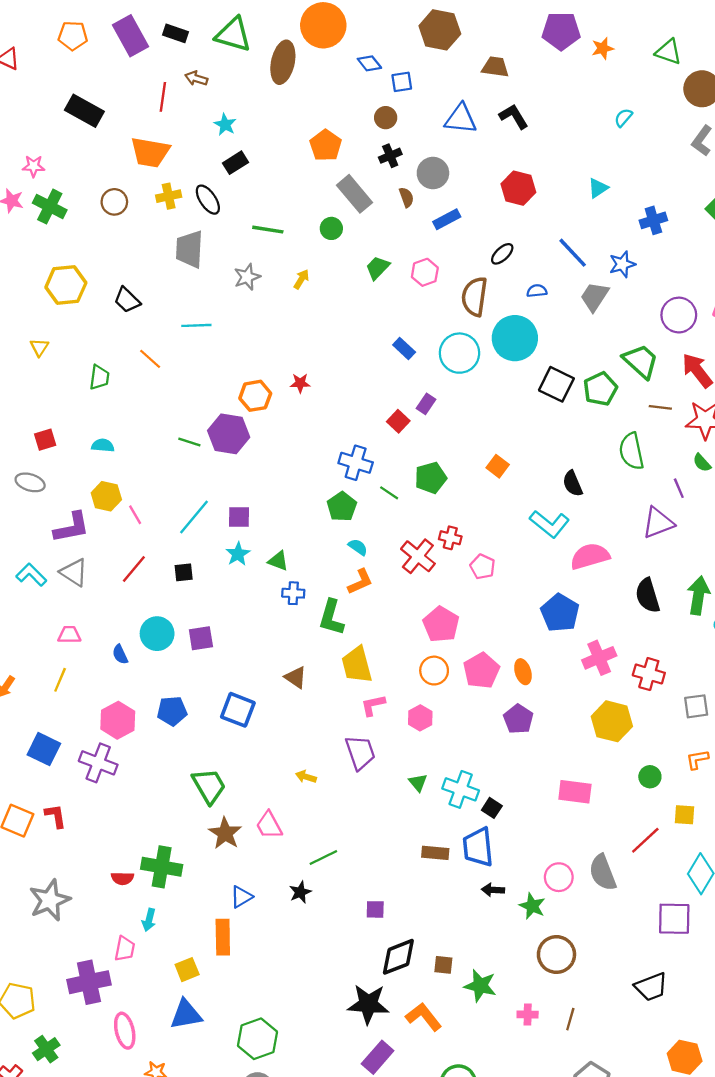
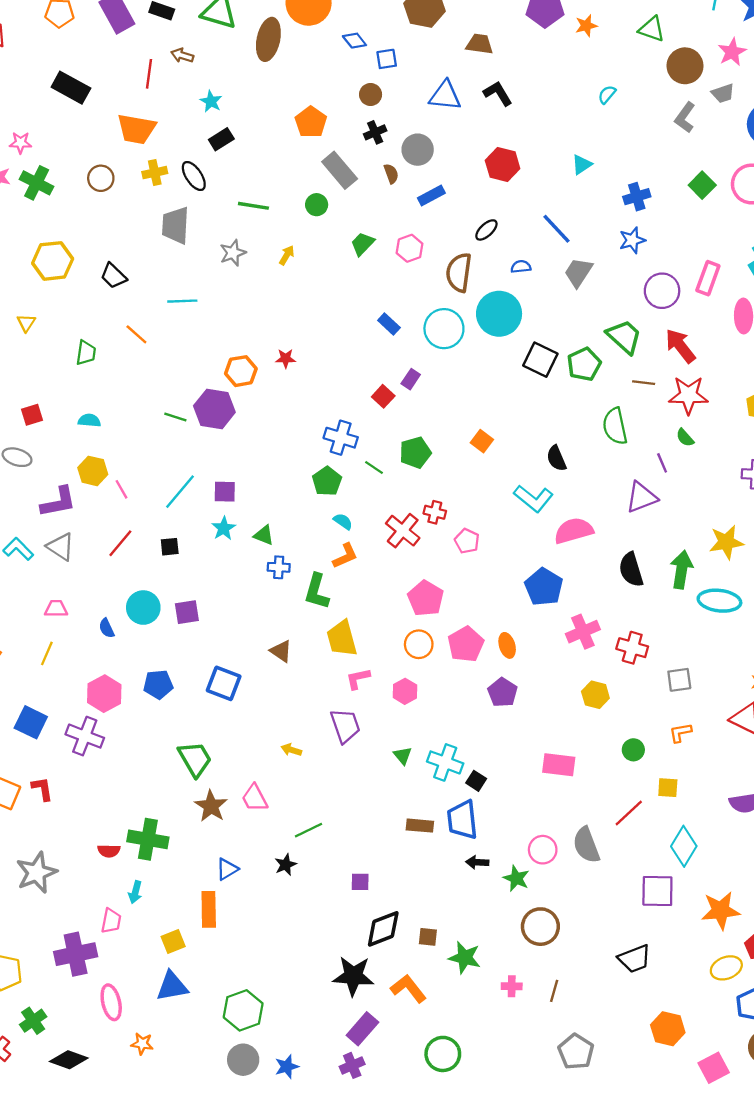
blue star: (622, 264) -> (632, 240), moved
yellow hexagon: (612, 721) -> (595, 695), size x0.7

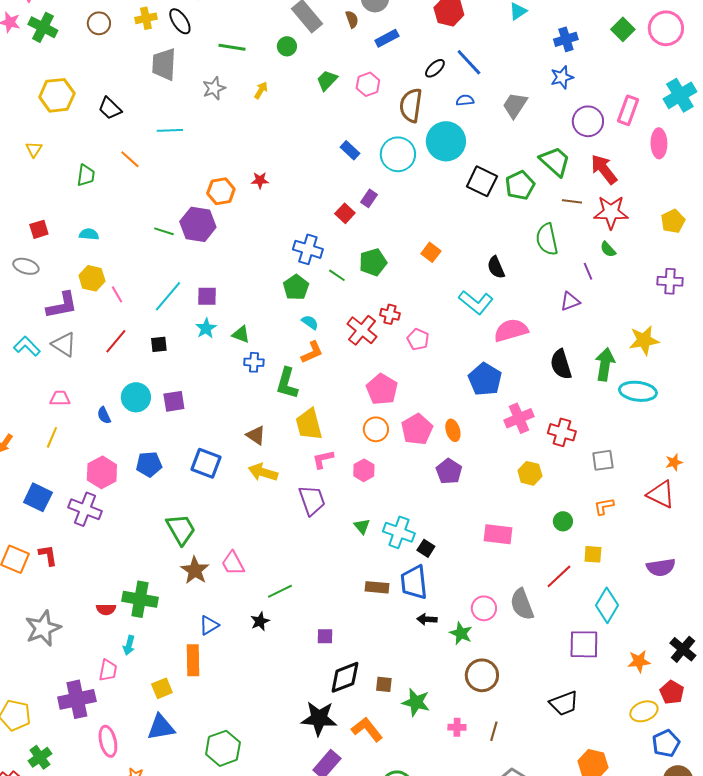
blue line: (556, 229) -> (469, 62), moved
purple triangle: (641, 497) -> (570, 301), size x0.7
yellow arrow: (291, 750) -> (263, 472), moved, size x1.6
orange star: (721, 911) -> (639, 661), size x0.7

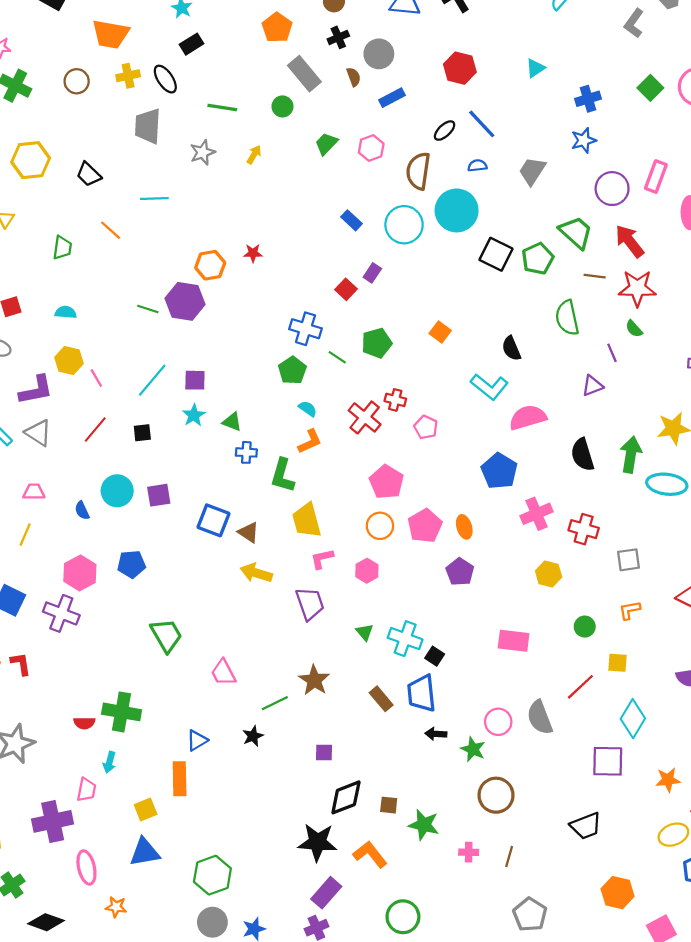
blue square: (206, 463) -> (213, 520), moved
brown star: (195, 570) -> (314, 680), moved
brown rectangle: (377, 587) -> (381, 699), turned 45

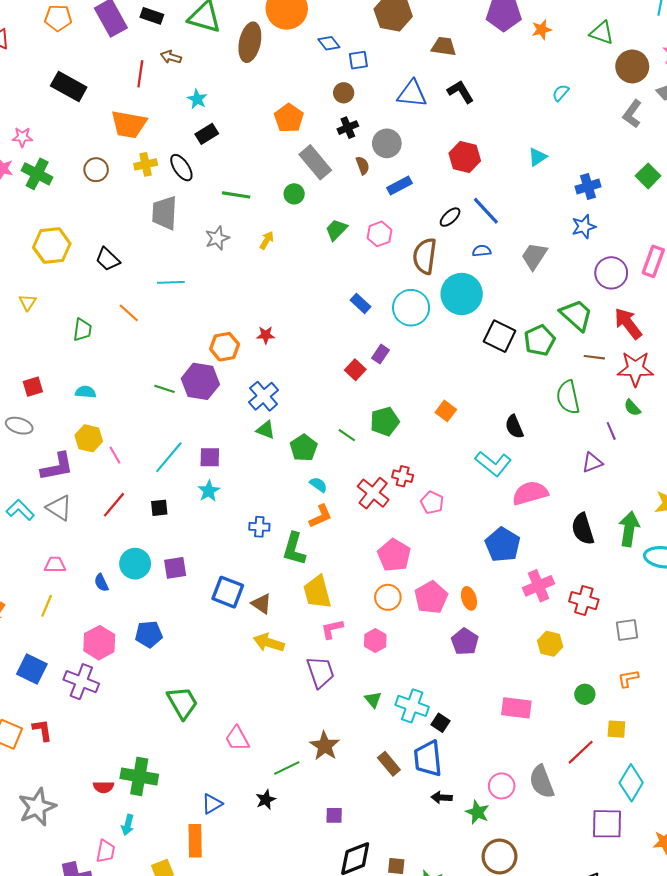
blue cross: (305, 329) -> (264, 396), moved, turned 32
green triangle: (232, 422) -> (266, 430), moved

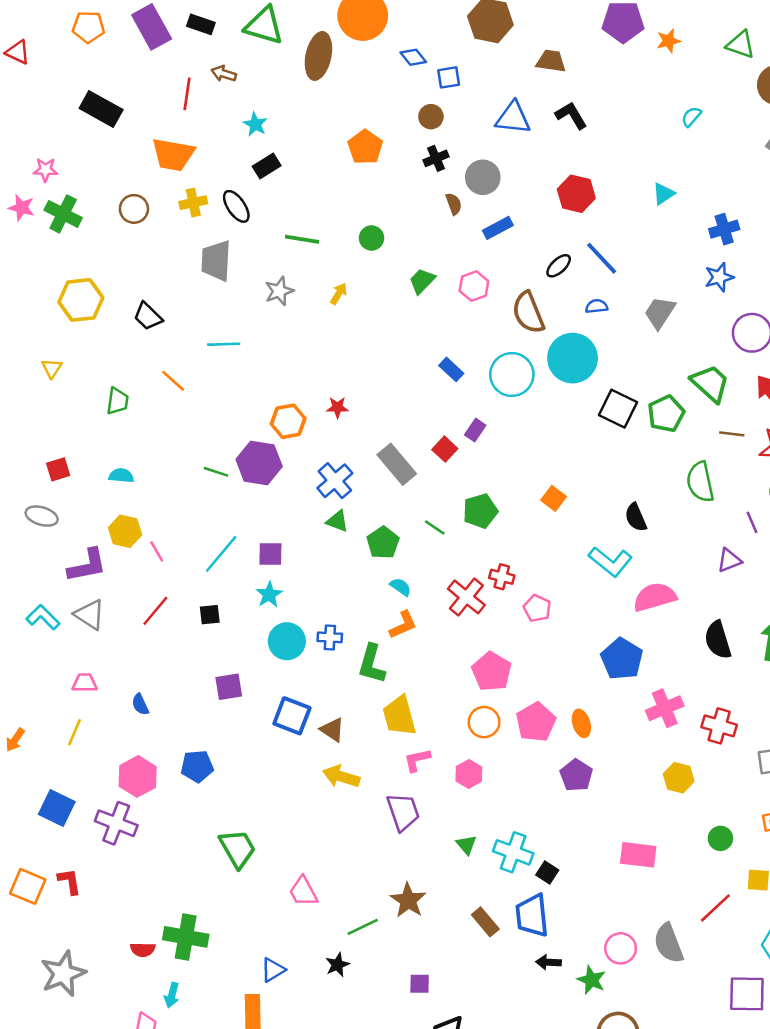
gray rectangle: (315, 162) -> (397, 464), moved
brown semicircle: (425, 256) -> (528, 313), turned -30
cyan circle: (135, 564) -> (287, 641), moved

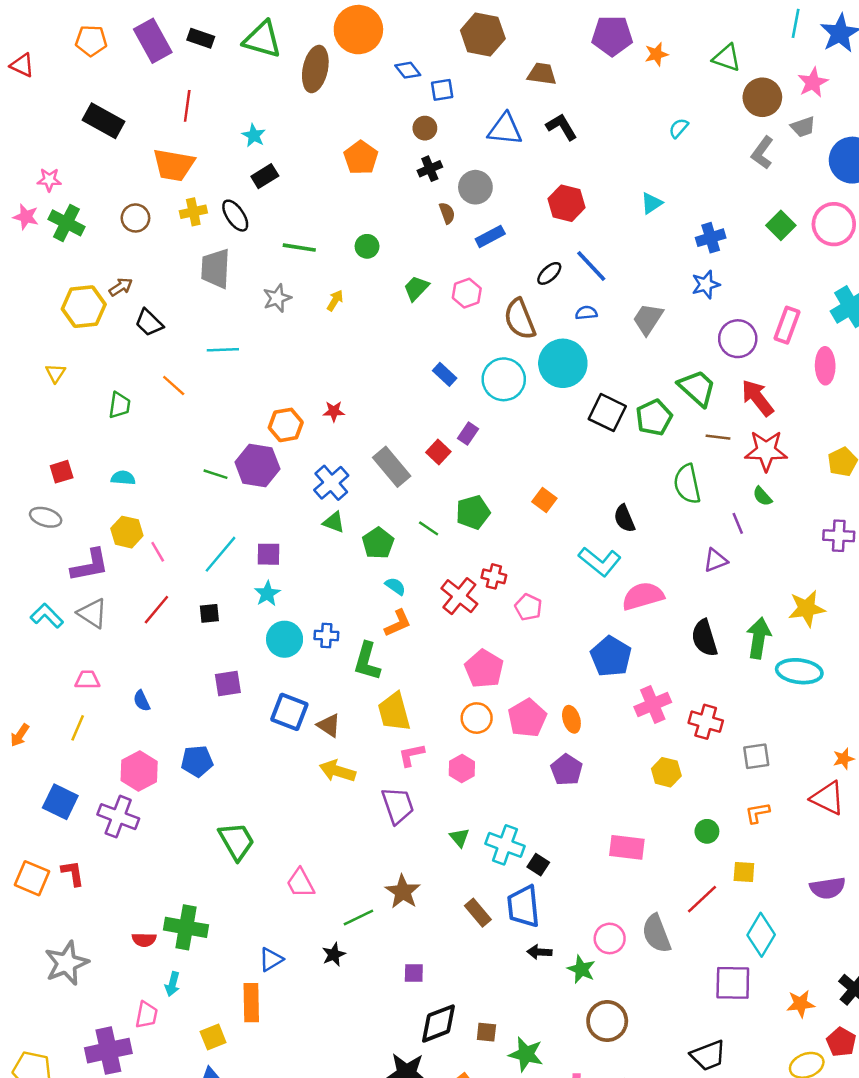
brown arrow: (224, 74) -> (121, 287), moved, turned 130

